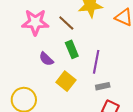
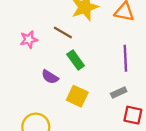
pink star: (35, 22) -> (29, 40), size x0.6
purple line: (96, 62) -> (125, 58), moved

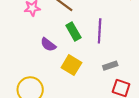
purple line: (125, 58) -> (100, 31), moved

